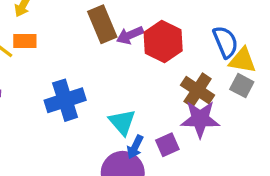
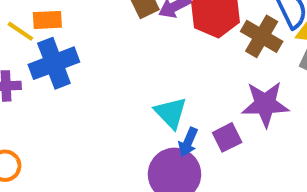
brown cross: (198, 90) -> (262, 36), moved
blue cross: (65, 100) -> (54, 63), moved

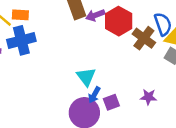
purple star: (265, 104) -> (148, 97), moved, size x0.6
purple square: (227, 137) -> (111, 102), moved

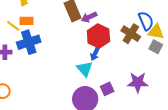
red hexagon: (119, 21) -> (98, 36), moved
blue arrow: (94, 95) -> (95, 54), moved
purple star: (148, 97) -> (138, 82), size x1.5

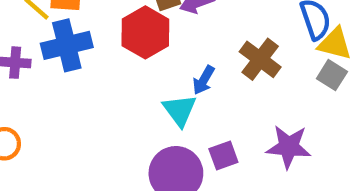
brown cross: (131, 34) -> (260, 59), moved
red hexagon: (98, 36) -> (145, 32), moved

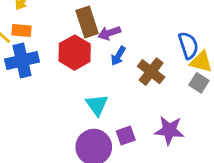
blue arrow: (204, 80) -> (118, 56), moved

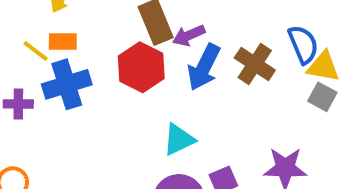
blue arrow: (118, 56) -> (204, 67), size x1.6
brown cross: (151, 72) -> (255, 64), moved
cyan triangle: (97, 105) -> (179, 140), turned 45

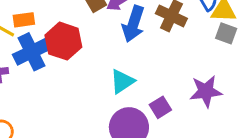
red hexagon: (141, 67) -> (63, 41), moved

